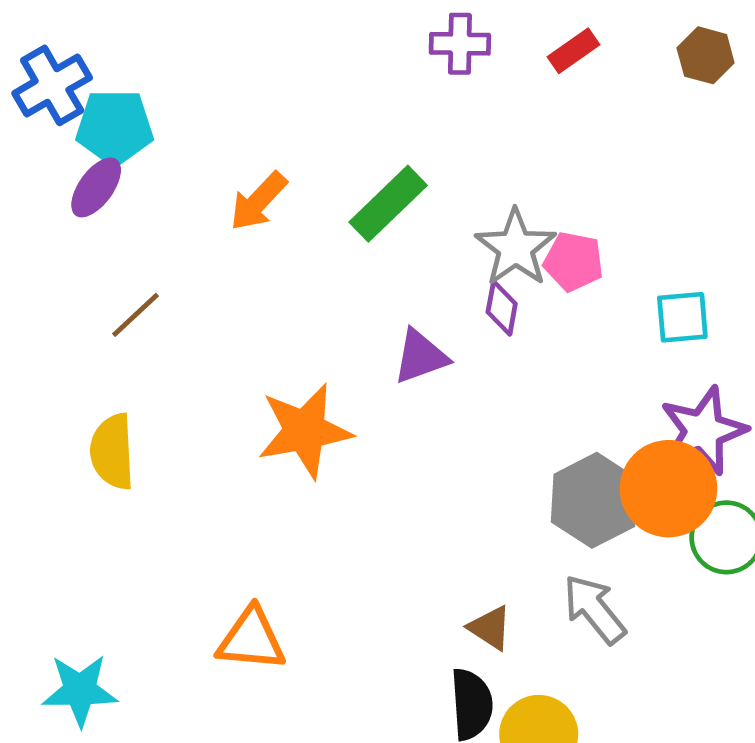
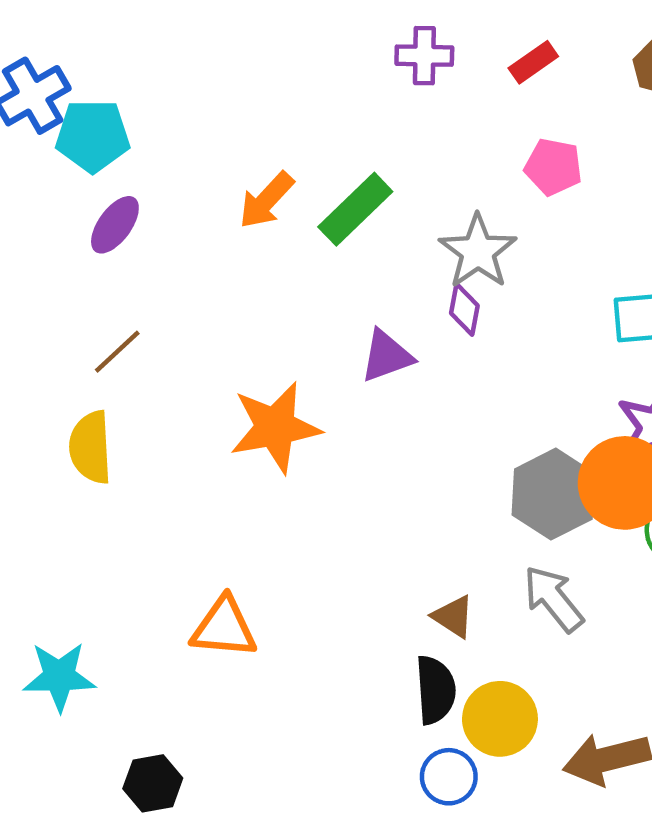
purple ellipse: (96, 187) -> (115, 225), moved
orange arrow: (258, 201) -> (266, 200), moved
pink pentagon: (573, 262) -> (553, 167), moved
brown line: (135, 315) -> (117, 352), moved

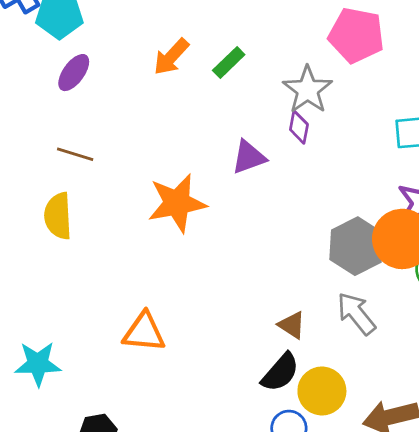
pink pentagon: (553, 167) -> (356, 35), size x1.5
green rectangle: (355, 209) -> (229, 62), size x0.7
brown line: (117, 352) -> (75, 154), turned 60
black semicircle: (435, 690) -> (280, 372), turned 45

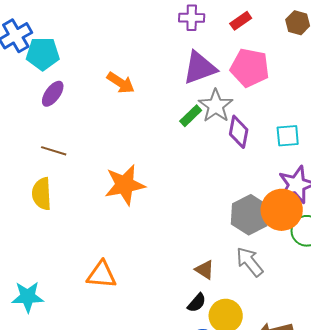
orange arrow: (171, 57) -> (121, 83), turned -100
green rectangle: (229, 62) -> (191, 116), moved
purple diamond: (299, 127) -> (239, 132), moved, size x1.4
purple triangle: (249, 157) -> (200, 68), moved, size x1.4
black semicircle: (280, 372) -> (197, 303), size x0.7

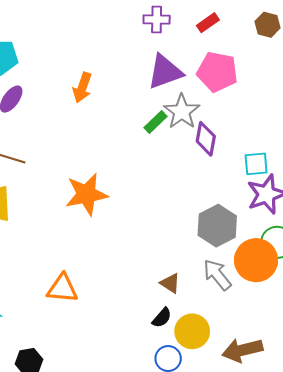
orange arrow: (121, 83) -> (82, 88), turned 76
cyan square: (288, 136) -> (256, 164), moved
orange circle: (282, 210) -> (256, 260), moved

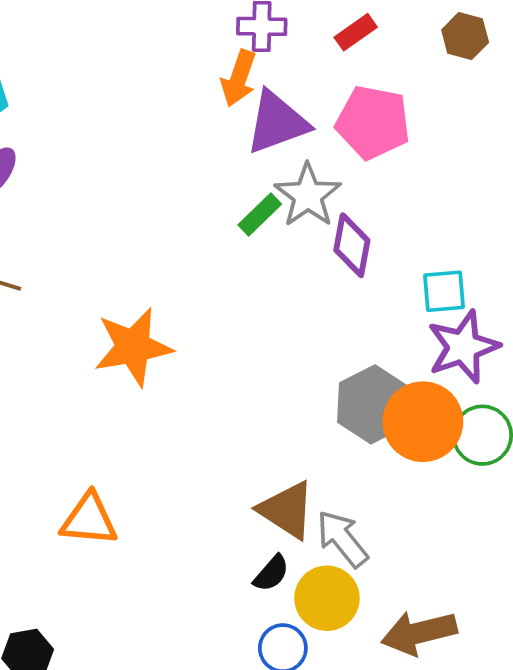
orange arrow: (82, 88) -> (239, 78), moved
orange circle: (256, 260) -> (423, 422), moved
gray arrow: (217, 275) -> (342, 539), moved
brown triangle: (170, 283) -> (287, 510), size x1.6

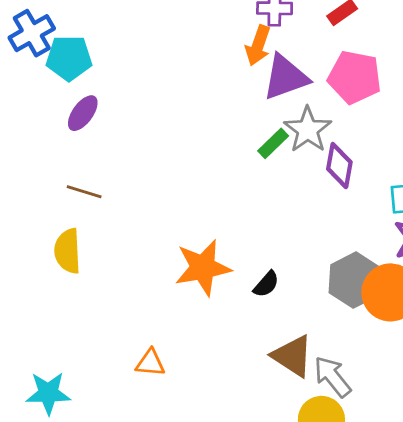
orange star: (133, 347) -> (203, 268), moved
orange triangle: (89, 520) -> (150, 363), size x0.7
black semicircle: (271, 573) -> (266, 284), moved

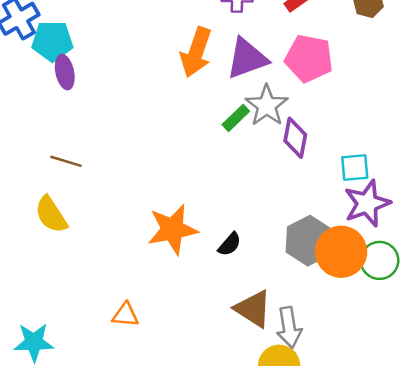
orange arrow: (258, 46) -> (196, 52), moved, size x1.4
purple ellipse: (83, 113) -> (65, 72), moved, turned -48
yellow semicircle: (68, 251) -> (51, 215), turned -30
gray arrow: (332, 377) -> (289, 327), turned -150

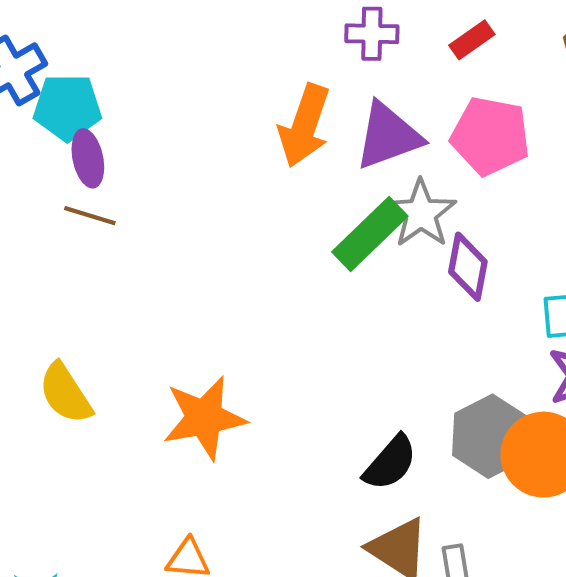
green rectangle: (236, 118) -> (370, 234), size x1.6
brown line: (66, 161) -> (90, 216), moved
orange star: (173, 229) -> (204, 418), moved
black semicircle: (230, 244) -> (390, 463), moved, size x1.4

